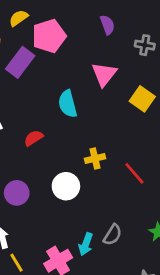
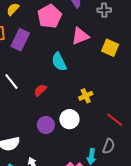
pink pentagon: (49, 36) -> (50, 16), moved
pink triangle: (104, 74) -> (80, 36), turned 42
red line: (134, 173) -> (115, 120), moved
purple circle: (17, 193) -> (46, 125), moved

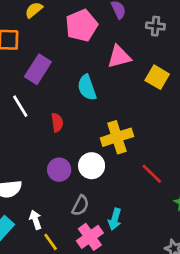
purple rectangle: (20, 40) -> (38, 69), moved
red semicircle: (40, 90) -> (57, 123), turned 120
yellow cross: (86, 96) -> (117, 137), size x1.6
gray semicircle: (109, 146) -> (80, 206), moved

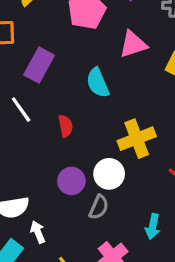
gray semicircle: (80, 206) -> (99, 207), moved
cyan arrow: (115, 219) -> (153, 226), moved
white arrow: (35, 220) -> (38, 232), moved

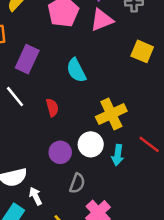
pink triangle: (133, 44) -> (102, 20), moved
gray semicircle: (99, 207) -> (77, 183), moved
cyan arrow: (153, 226) -> (118, 155), moved

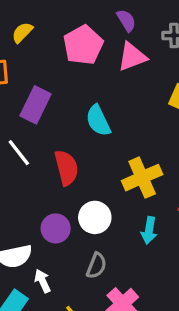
red semicircle: (52, 108) -> (66, 168), size x1.5
white circle: (91, 144) -> (95, 217), moved
purple circle: (60, 152) -> (56, 228), moved

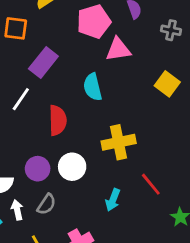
pink triangle: (132, 57) -> (118, 49), moved
white line: (19, 153) -> (21, 99), turned 60
cyan arrow: (149, 230) -> (113, 200), moved
gray semicircle: (96, 266) -> (47, 204), moved

